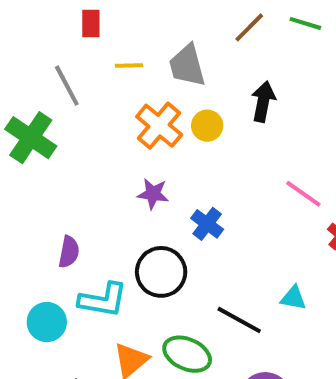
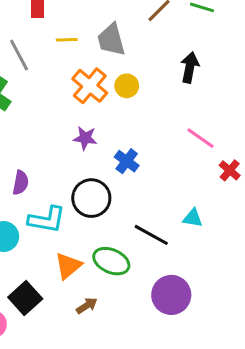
black arrow: (263, 102) -> (190, 67), moved

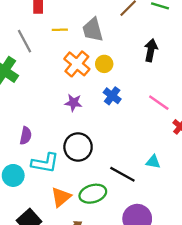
blue cross: (127, 161) -> (112, 96), moved
green ellipse: (111, 261) -> (93, 194), turned -40

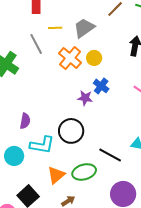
gray trapezoid: (93, 30) -> (84, 28), turned 70
gray line: (25, 41) -> (36, 44), moved
purple star: (73, 103) -> (85, 98), moved

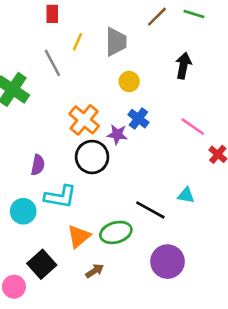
yellow line: (55, 28) -> (77, 42), turned -64
gray trapezoid: (84, 28) -> (116, 42), turned 125
orange cross: (70, 58) -> (84, 120), moved
black circle: (71, 131) -> (92, 157), moved

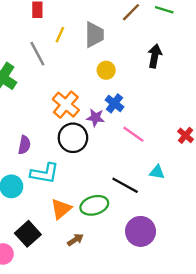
pink line: (193, 127) -> (133, 134), moved

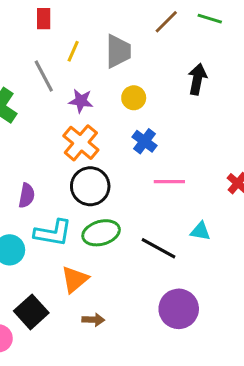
purple star: (95, 118) -> (81, 101), moved
pink line: (133, 134) -> (169, 182), turned -35
green ellipse: (94, 205) -> (101, 233), moved
brown arrow: (75, 240) -> (93, 320), turned 35

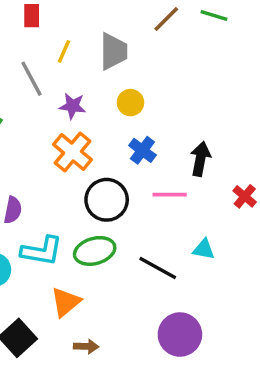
black arrow: (197, 79) -> (200, 159), moved
black circle: (90, 186) -> (107, 200), moved

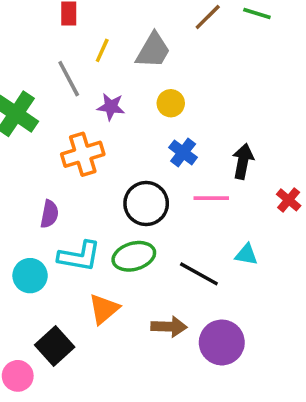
gray trapezoid: (113, 51) -> (153, 50), turned 30
orange cross: (72, 152) -> (83, 154), moved, turned 33
brown arrow: (86, 346) -> (169, 327), moved, size x1.4

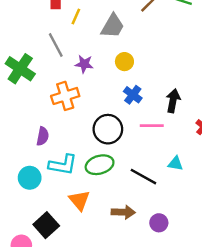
yellow line: (102, 50) -> (76, 17), moved
orange triangle: (104, 309) -> (79, 200), turned -30
purple circle: (222, 342) -> (159, 223), size x0.6

